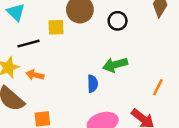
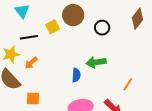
yellow square: (56, 27) -> (53, 27), turned -32
orange arrow: (35, 75) -> (31, 63), turned -64

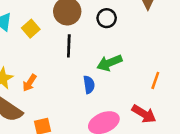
yellow square: (53, 27) -> (31, 29), moved
black line: (29, 37) -> (69, 46), moved, turned -66

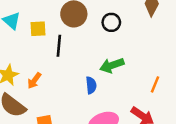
yellow square: (31, 29) -> (38, 29), turned 35
black line: (69, 46) -> (59, 46), moved

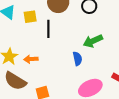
orange arrow: (34, 81) -> (31, 59), turned 56

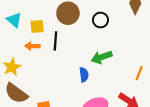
orange arrow: (31, 59) -> (32, 46), moved

